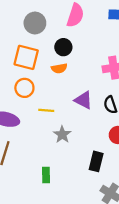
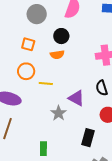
orange square: (26, 57) -> (28, 44), size x0.6
purple triangle: (84, 100) -> (76, 98), moved
yellow line: (46, 110) -> (46, 84), moved

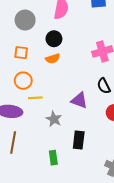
yellow line: (46, 84) -> (35, 98), moved
gray star: (59, 113) -> (54, 119), moved
black rectangle: (88, 138) -> (79, 140), moved

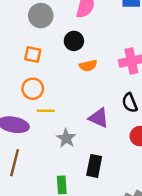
orange semicircle: (53, 59) -> (88, 66), moved

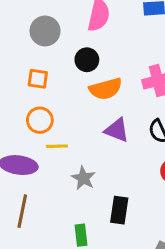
orange semicircle: (88, 66) -> (106, 89), size x1.5
purple triangle: (99, 118) -> (117, 130), moved

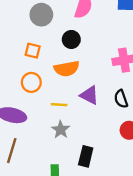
orange semicircle: (106, 89) -> (67, 69), moved
yellow line: (57, 146) -> (59, 105), moved

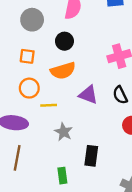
yellow line: (59, 105) -> (49, 105), moved

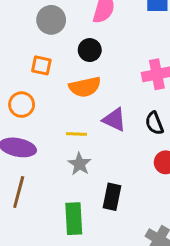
orange circle: (29, 88) -> (22, 105), moved
yellow line: (49, 105) -> (77, 134), moved
green rectangle: (62, 176) -> (74, 219), size x1.5

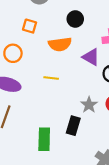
black circle: (90, 50) -> (75, 19), moved
purple triangle: (114, 120) -> (91, 57), moved
gray star: (79, 164) -> (89, 105), moved

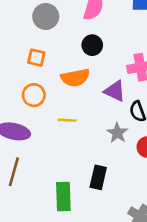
orange circle: (13, 53) -> (34, 95), moved
gray star: (89, 105) -> (117, 133), moved

